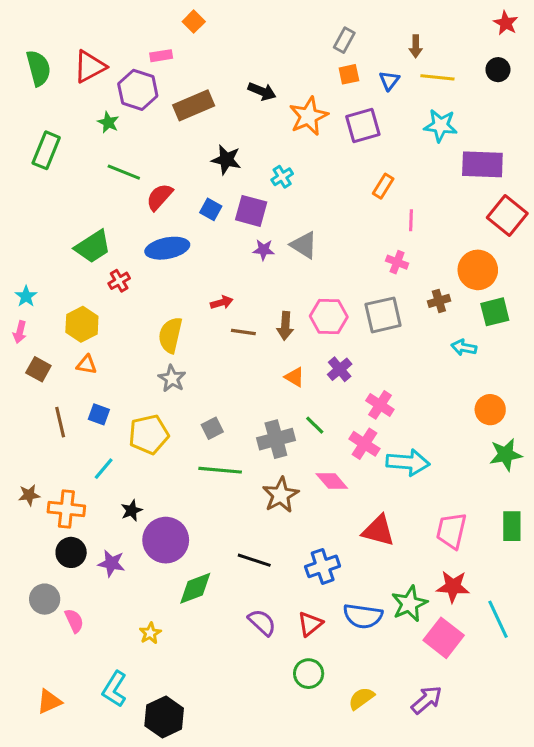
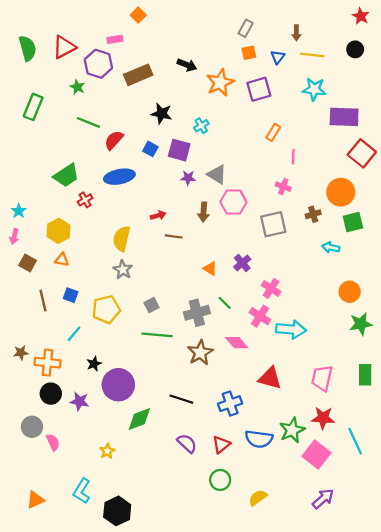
pink hexagon: (329, 316) -> (233, 202), moved
brown arrow: (285, 326) -> (204, 212), moved
purple arrow: (427, 700) -> (323, 499), moved

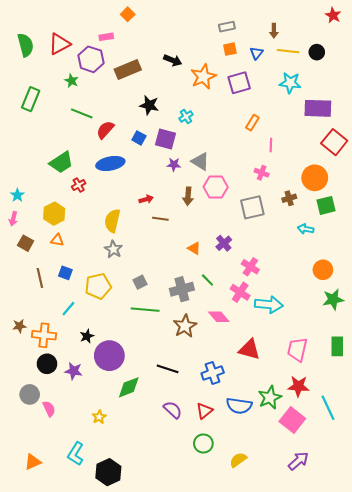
gray rectangle: (246, 28) -> (227, 27), turned 49
black circle: (355, 49) -> (317, 52), moved

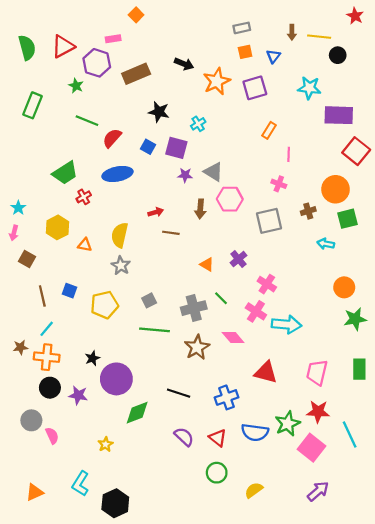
yellow line: (288, 51) -> (319, 37), moved
orange triangle: (57, 240) -> (85, 245), moved
cyan line: (68, 309) -> (47, 329), moved
red triangle: (204, 411) -> (218, 438), turned -42

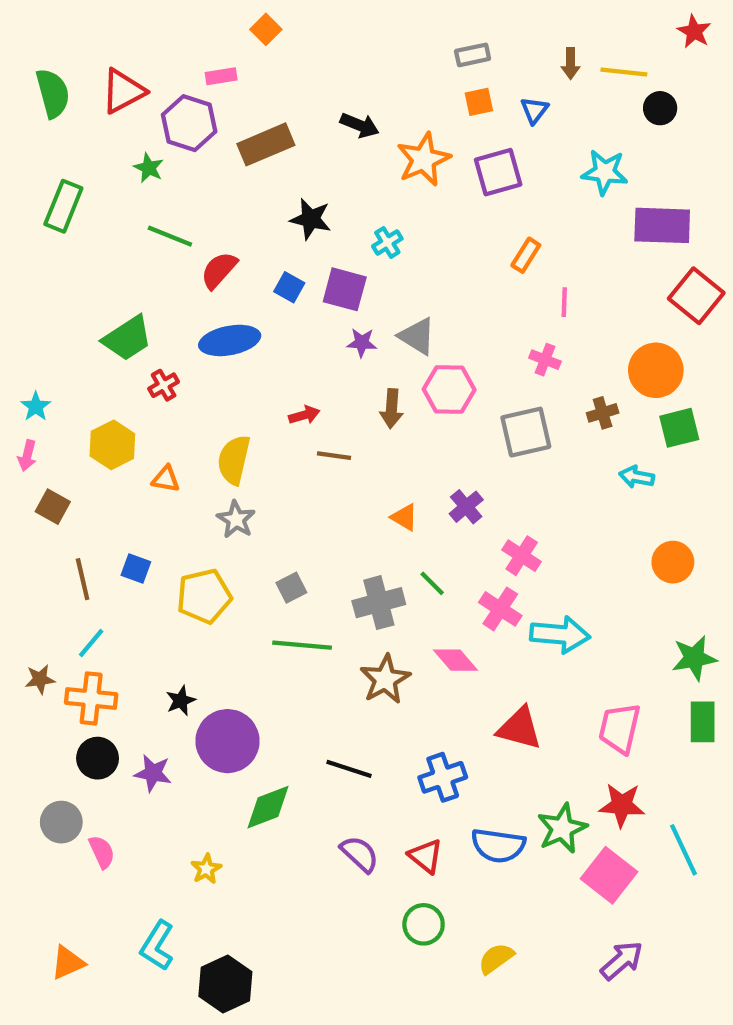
green star: (355, 319) -> (694, 658), moved

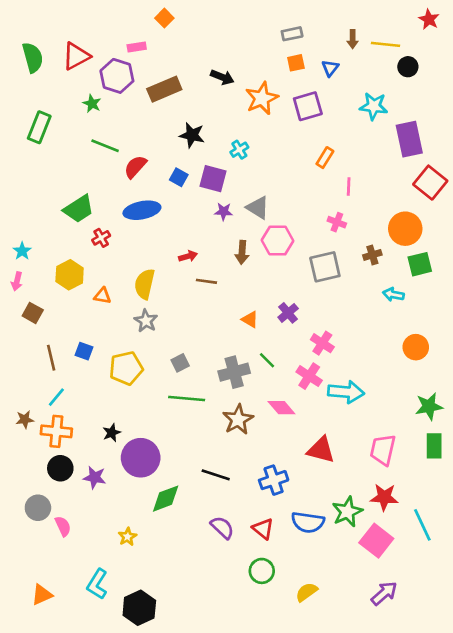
purple rectangle: (662, 225) -> (409, 139), turned 76

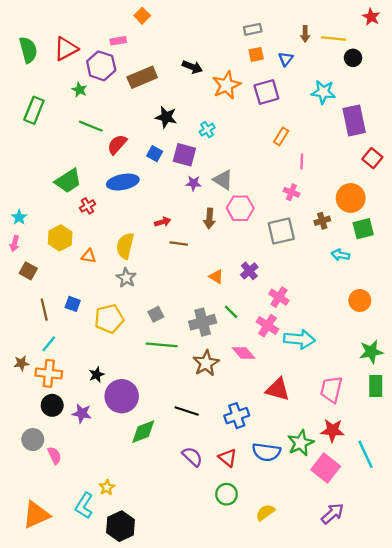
red square: (430, 183) -> (372, 158), size x0.7
yellow star: (127, 537) -> (107, 487), moved
orange triangle: (42, 595) -> (36, 515), size x1.5

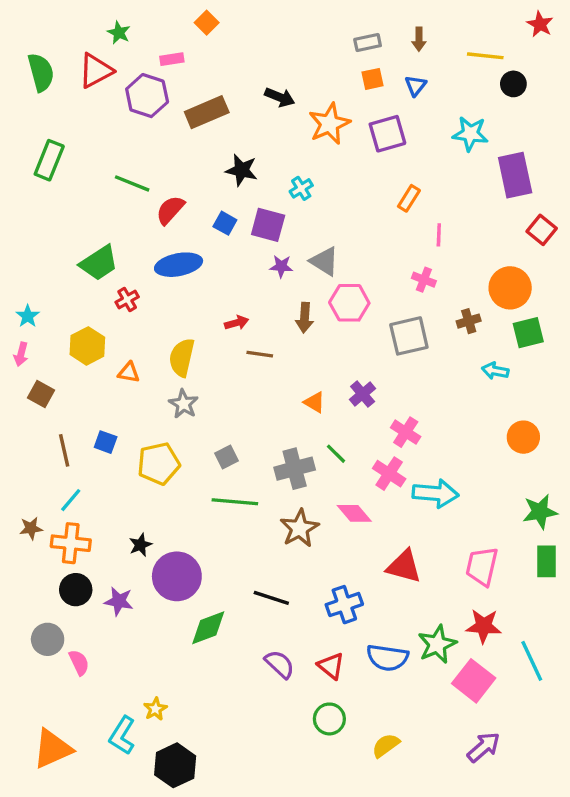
brown arrow: (305, 34) -> (419, 39), moved
green star: (80, 90) -> (119, 33), moved

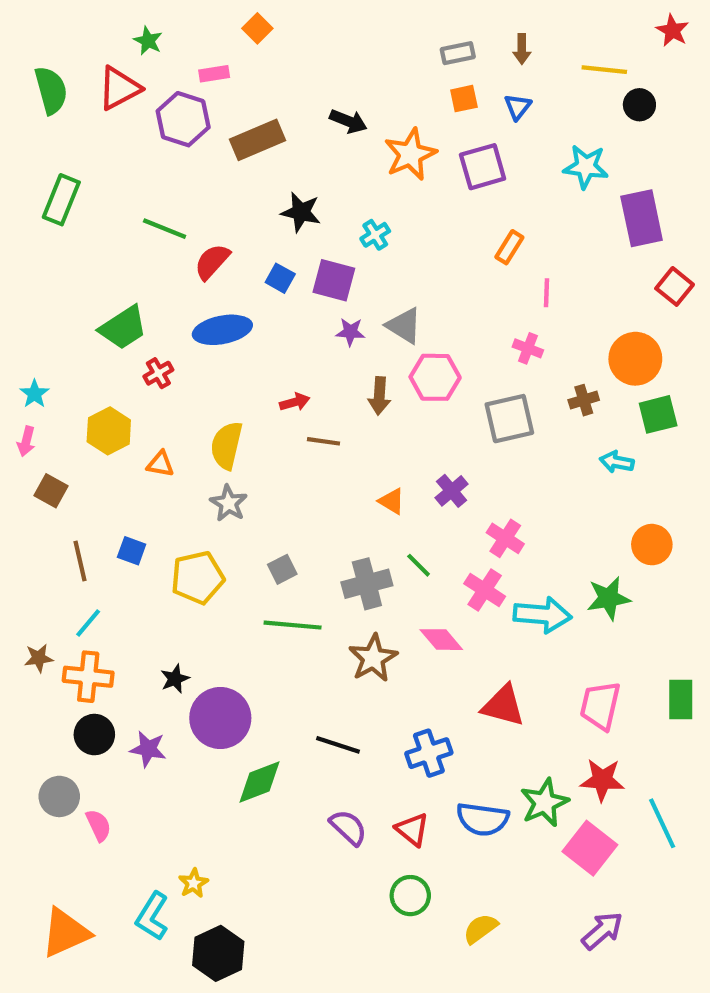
green star: (540, 512) -> (608, 598), moved

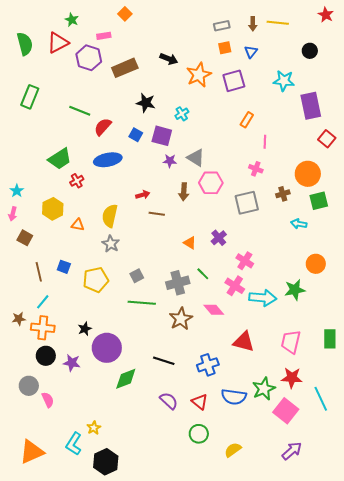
yellow line: (604, 70) -> (278, 23), moved

